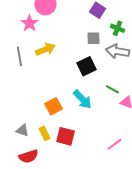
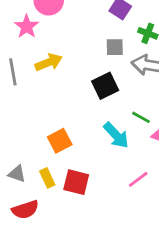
cyan arrow: (82, 99) -> (116, 135), moved
pink line: (115, 144) -> (138, 179), moved

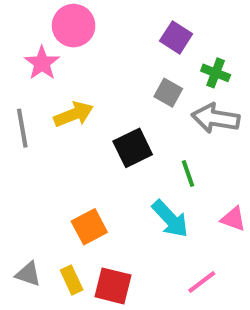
gray square: (115, 47) -> (168, 93), turned 30
black square: (105, 86) -> (133, 148), moved
green line: (141, 117) -> (188, 174), moved, turned 42

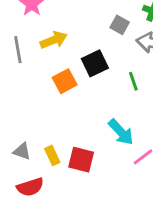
cyan arrow: (170, 219) -> (121, 132), moved
orange square: (89, 227) -> (65, 81), moved

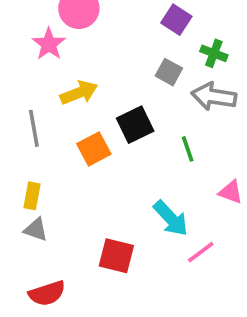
gray line: (18, 50) -> (34, 128), moved
gray triangle: (22, 151) -> (36, 230), moved
yellow rectangle: (52, 155) -> (32, 196), moved, turned 36

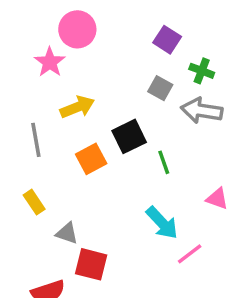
green line: (188, 149) -> (164, 162), moved
yellow rectangle: (32, 196) -> (34, 202), turned -45
gray triangle: (36, 230) -> (67, 233), moved
red square: (116, 256) -> (91, 264), moved

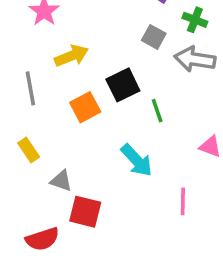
cyan arrow: (162, 223) -> (137, 160), moved
pink line: (190, 254) -> (183, 201), turned -52

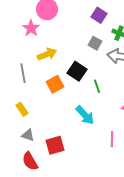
black square: (123, 85) -> (77, 71), turned -30
gray triangle: (61, 181) -> (28, 135), moved
red square: (85, 212) -> (55, 145), turned -30
red semicircle: (42, 239) -> (30, 161), turned 78

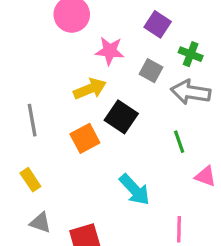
pink star: (31, 28) -> (110, 51), moved, turned -30
yellow arrow: (47, 54) -> (90, 89), moved
green line: (97, 86) -> (179, 142), moved

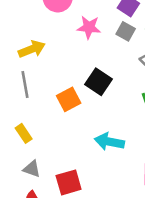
gray square: (151, 71) -> (126, 31), moved
yellow arrow: (90, 89) -> (32, 49), moved
cyan arrow: (134, 190) -> (109, 142), turned 144

